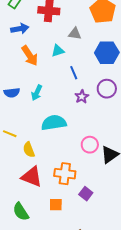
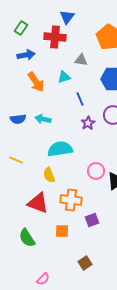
cyan arrow: (37, 93) -> (43, 119), turned 77
yellow semicircle: (29, 150) -> (49, 175), moved
purple square: (86, 194) -> (92, 220), turned 32

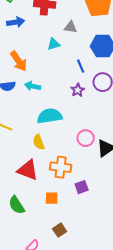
orange arrow: (36, 82) -> (19, 61), moved
blue line: (80, 99) -> (81, 66), moved
brown square: (85, 263) -> (60, 230), moved

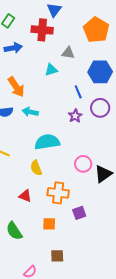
red triangle: (28, 170) -> (25, 196), size x0.6
brown square: (60, 230) -> (57, 256), turned 32

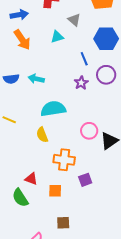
gray triangle: (68, 53) -> (74, 20), turned 32
orange arrow: (16, 87) -> (22, 40), moved
red triangle: (25, 196) -> (31, 179), moved

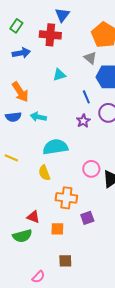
gray triangle: (74, 20) -> (90, 58), moved
orange arrow: (22, 40) -> (20, 92), moved
green semicircle: (20, 198) -> (22, 236), turned -72

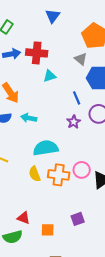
red cross: (50, 35) -> (37, 53), moved
orange cross: (66, 198) -> (59, 175), moved

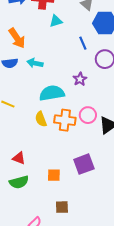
purple star: (74, 122) -> (80, 79), moved
red triangle: (24, 218) -> (19, 158), moved
purple square: (78, 219) -> (84, 164), size x1.5

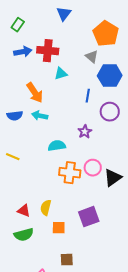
orange arrow: (17, 38) -> (35, 93), moved
blue line: (83, 43) -> (88, 96), turned 32
cyan semicircle: (52, 93) -> (57, 146), size x0.7
yellow semicircle: (41, 119) -> (46, 208), moved, turned 35

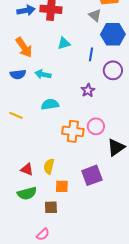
cyan triangle: (61, 74) -> (64, 43), moved
orange arrow: (35, 93) -> (24, 47), moved
cyan semicircle: (57, 146) -> (50, 104), moved
black triangle: (113, 178) -> (116, 147), moved
brown square: (67, 260) -> (51, 207), moved

